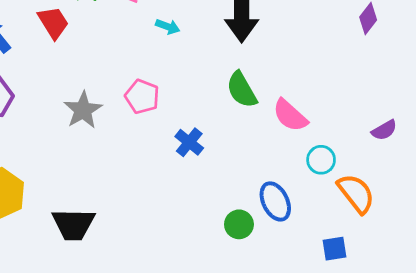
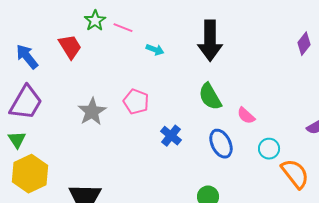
pink semicircle: (290, 115) -> (246, 116), size x0.7
blue ellipse: (275, 201) -> (221, 144), moved

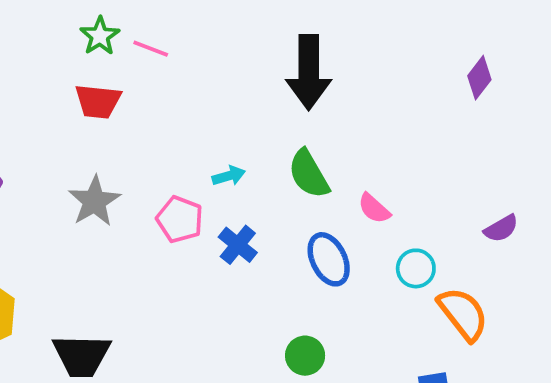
red trapezoid: (70, 47) -> (98, 101), moved, turned 128
cyan arrow: (155, 50) -> (229, 176), moved, turned -36
pink pentagon: (136, 102) -> (180, 219), moved

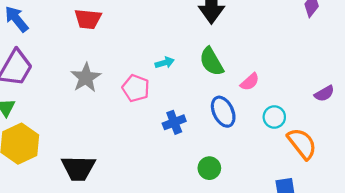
pink semicircle: (374, 208) -> (250, 82), turned -84
blue cross: (238, 245) -> (174, 122), moved, turned 30

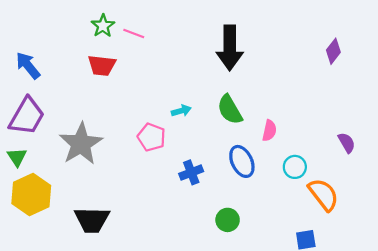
gray star: (86, 78) -> (81, 144), moved, size x1.4
pink semicircle: (250, 82) -> (269, 131), turned -36
purple semicircle: (324, 94) -> (347, 143), turned -90

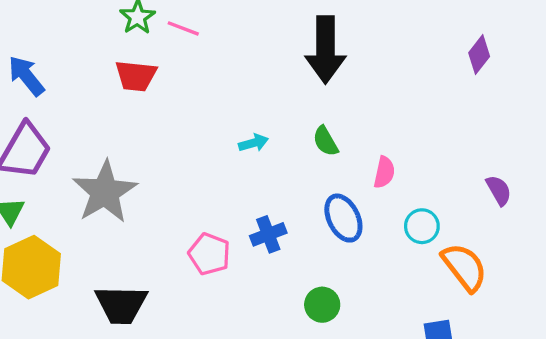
green semicircle: (230, 110) -> (325, 141), size x0.7
pink pentagon: (151, 137) -> (209, 254), moved

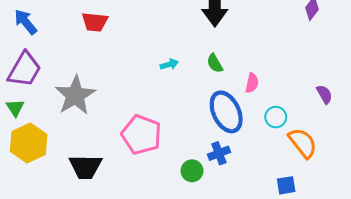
blue ellipse: (343, 218) -> (226, 112), size x1.4
blue cross: (268, 234) -> (219, 153), moved
pink pentagon: (209, 254) -> (141, 135), size x1.5
green circle: (322, 305) -> (192, 171), moved

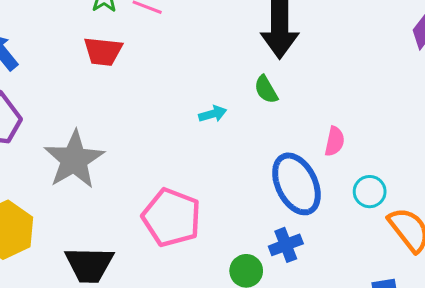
green semicircle: (215, 63) -> (266, 89), moved

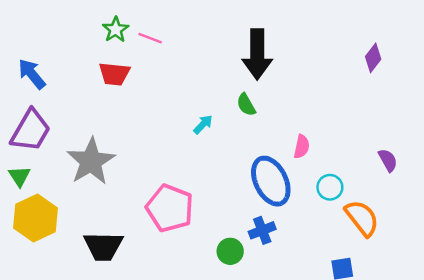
cyan arrow: (213, 114) -> (203, 124), turned -30

